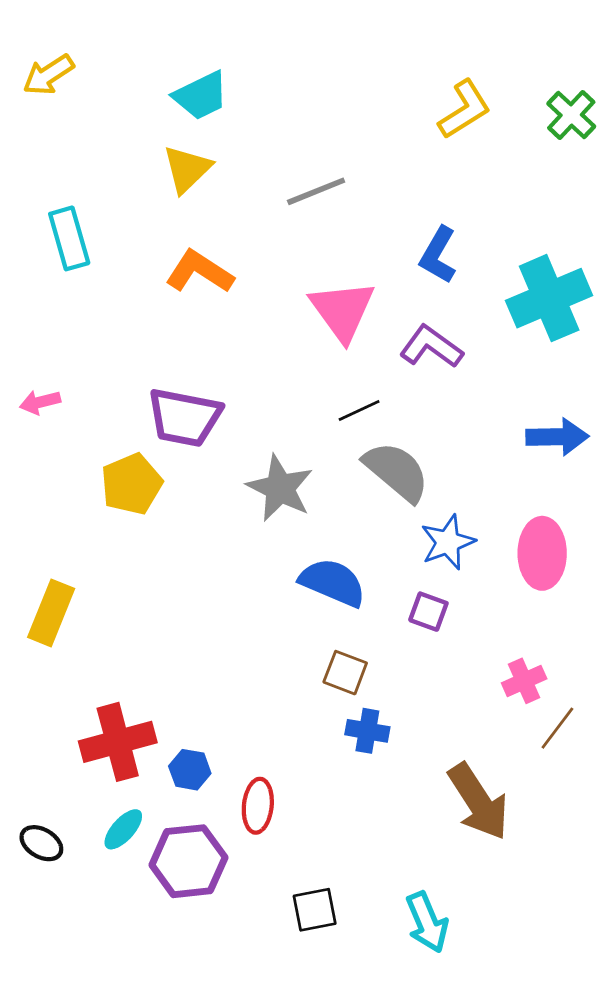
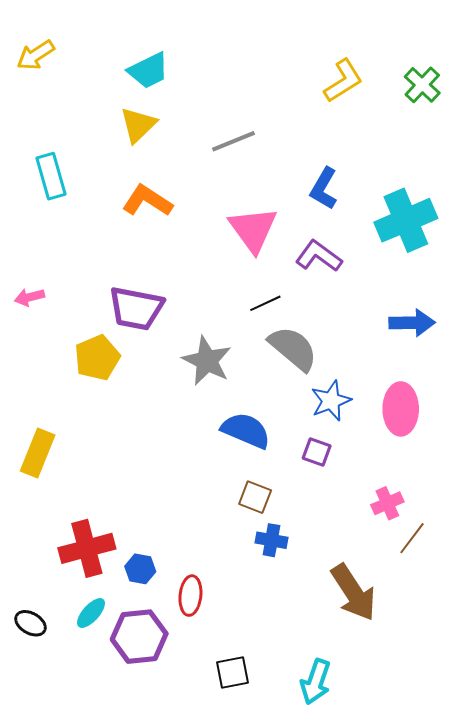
cyan arrow: (427, 922) -> (316, 682), turned 42

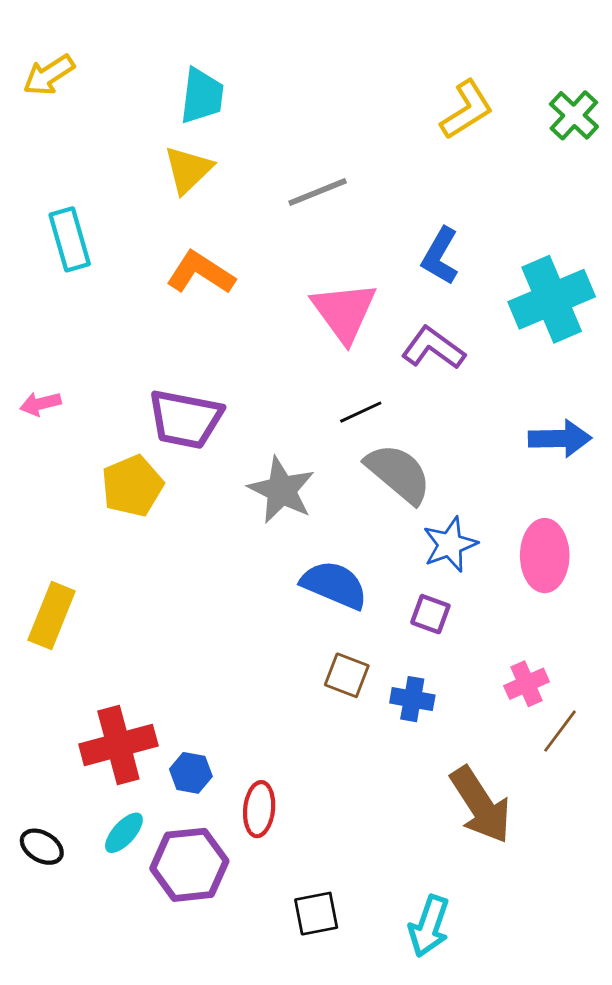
cyan trapezoid: (148, 71) -> (202, 96), turned -57
blue cross: (271, 540) -> (412, 699), moved

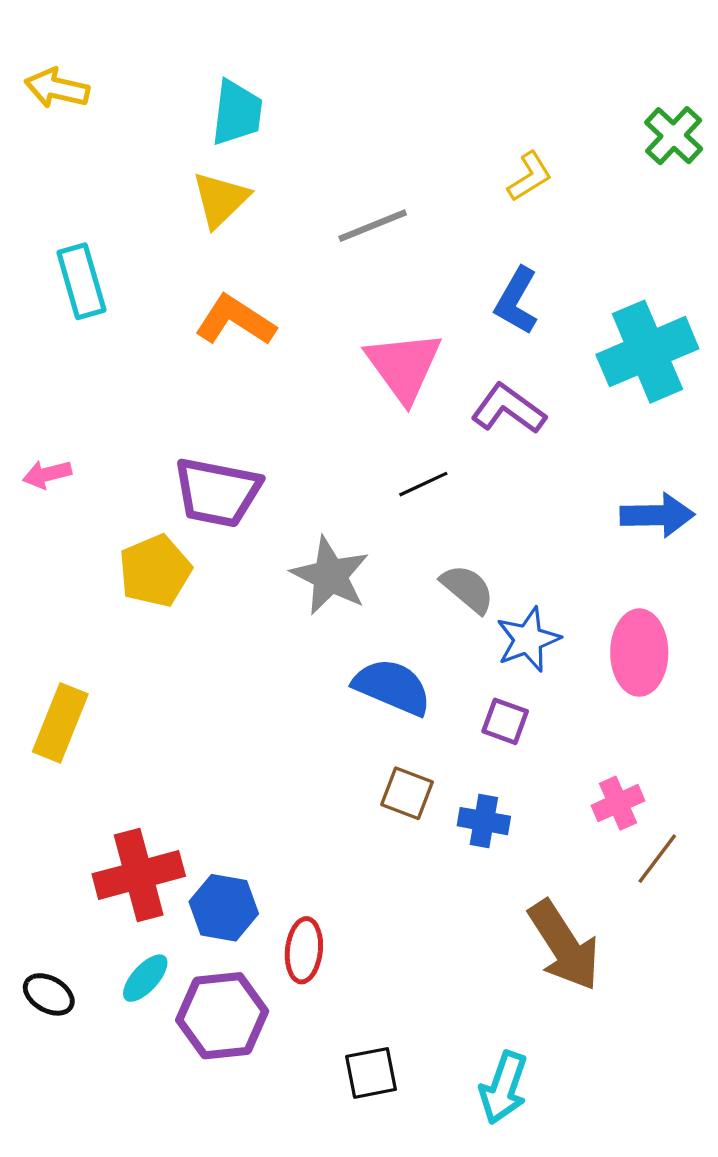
yellow arrow: (49, 75) -> (57, 88), turned 46
yellow L-shape: (467, 110) -> (530, 177), moved, size x0.7
gray semicircle: (398, 473) -> (468, 589), moved, size x0.7
blue hexagon: (191, 773) -> (224, 908), size x1.4

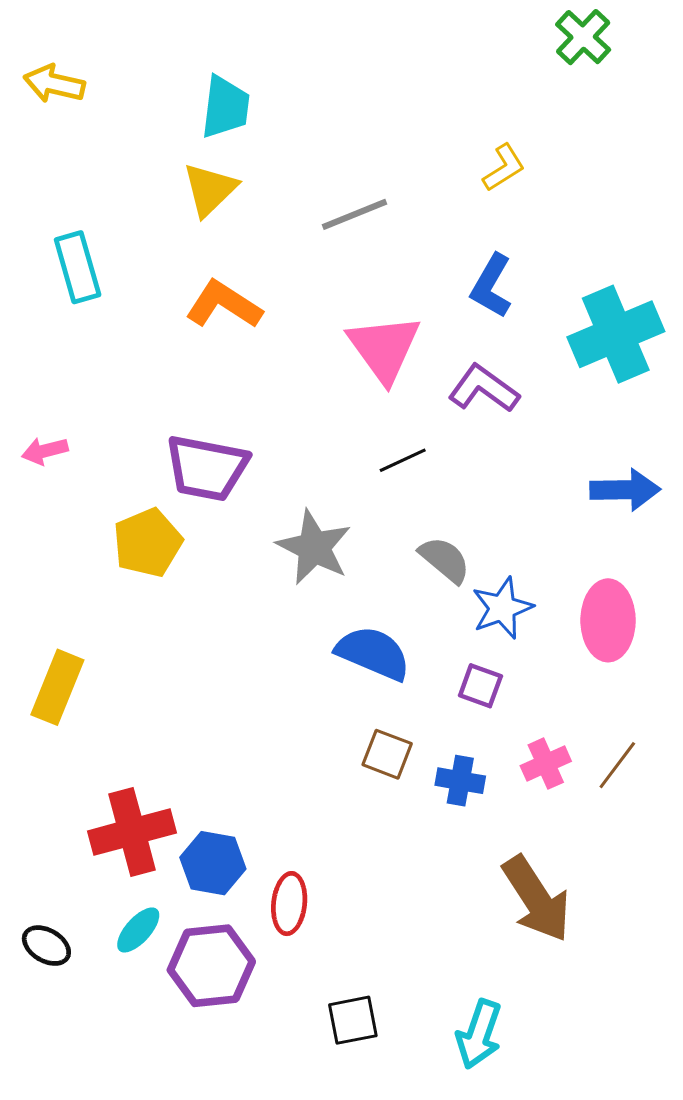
green cross: (674, 136) -> (583, 37), moved
pink cross: (618, 803) -> (546, 764), moved
brown line: (657, 859) -> (617, 765), moved

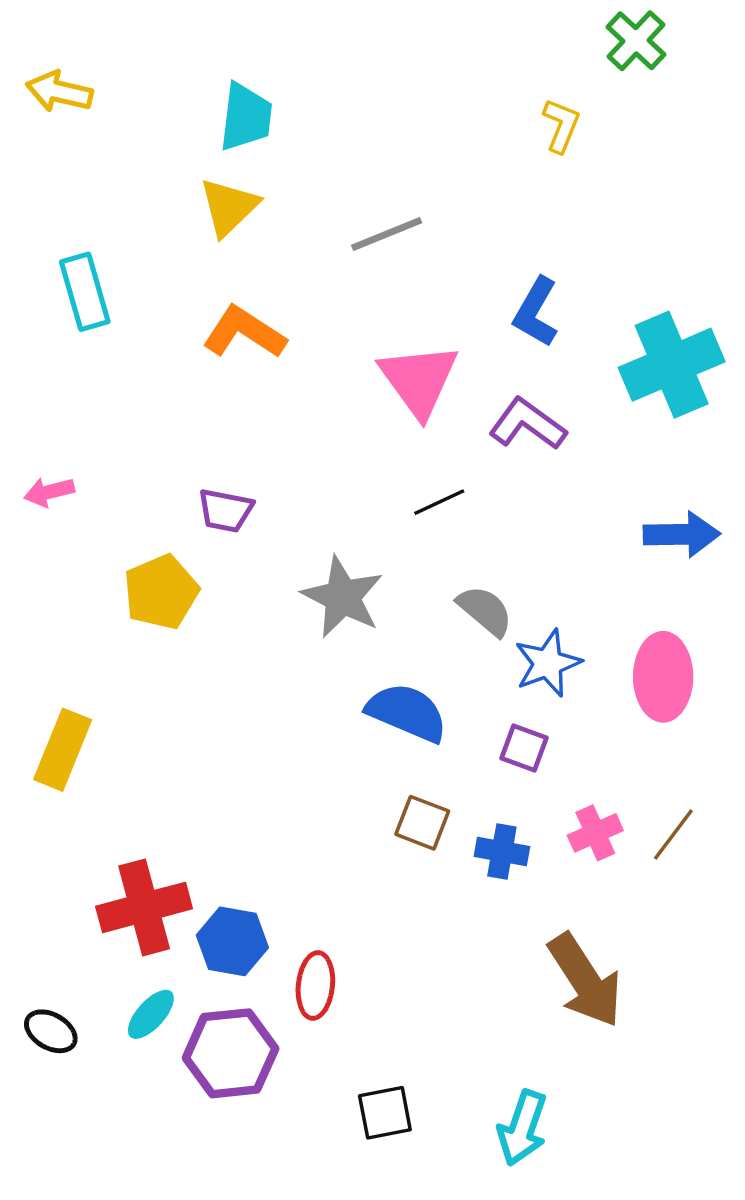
yellow L-shape: (504, 168) -> (561, 126), moved, turned -36
purple trapezoid: (207, 468) -> (225, 511), size x0.6

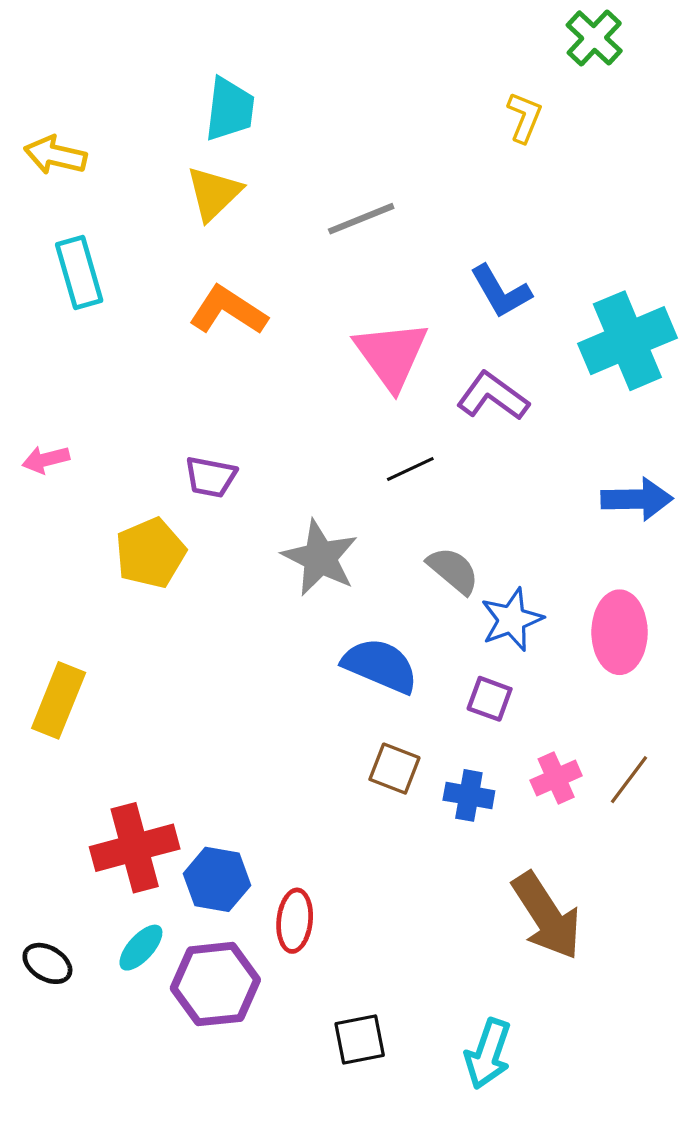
yellow arrow: (59, 92) -> (55, 155), moved
blue L-shape: (536, 312) -> (501, 292), turned -60

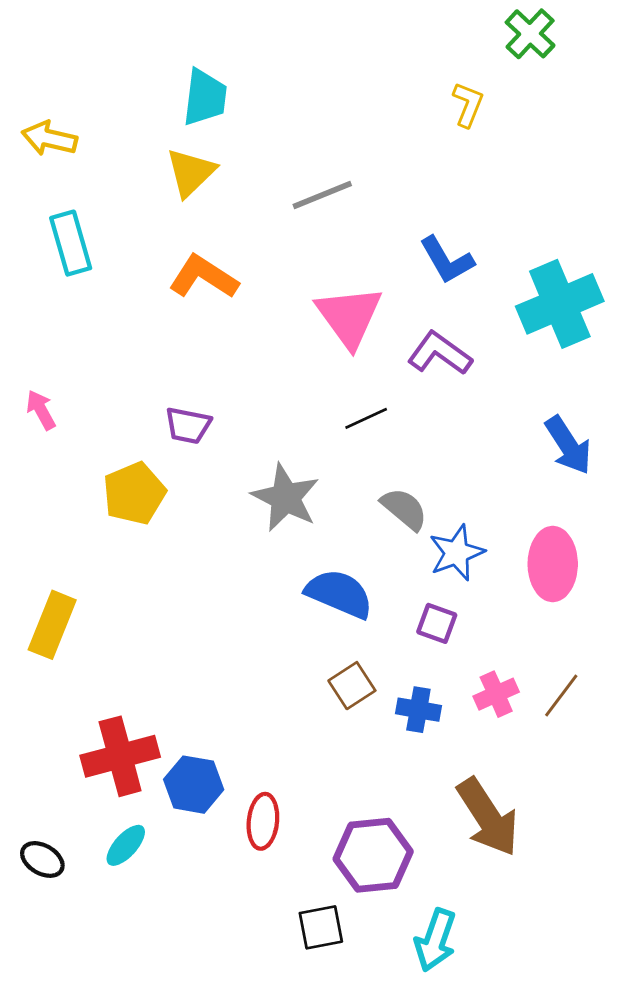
pink arrow: (46, 460) -> (41, 410), turned 75
blue arrow: (637, 499) -> (568, 445), turned 58
brown square: (394, 769) -> (352, 686), turned 36
purple hexagon: (215, 984) -> (373, 855), moved

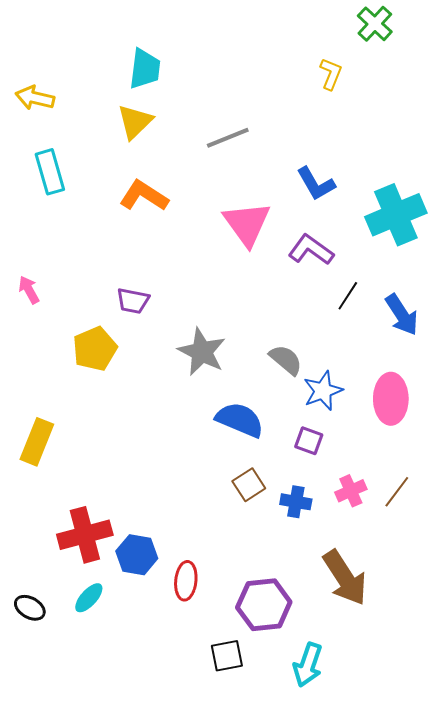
black line: (366, 418) -> (348, 296), moved, turned -32

